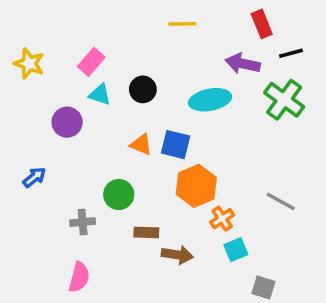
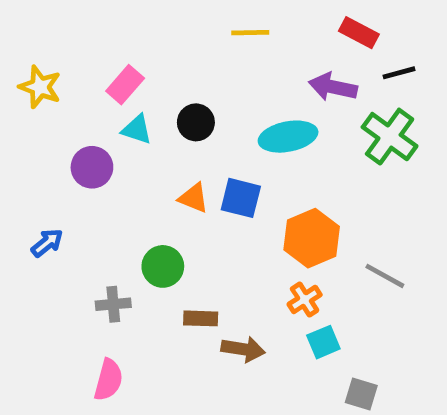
red rectangle: (262, 24) -> (359, 33), turned -40
orange hexagon: (196, 186) -> (312, 238), moved

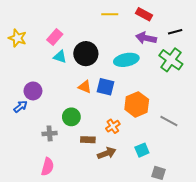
red rectangle: (359, 33) -> (144, 14), moved
black circle: (196, 122) -> (86, 54), size x1.5
purple circle: (92, 167) -> (33, 91), moved
orange cross: (305, 300) -> (113, 126), moved
brown arrow: (243, 349) -> (107, 153), turned -30

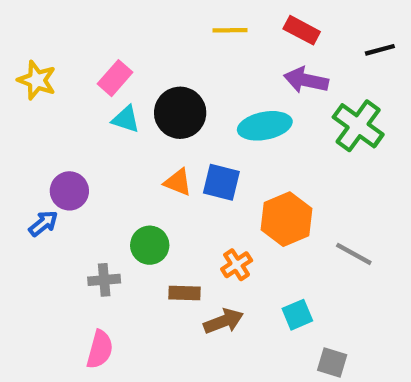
black line: (175, 32) -> (380, 50), moved

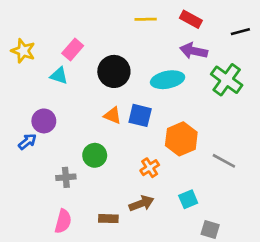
cyan triangle: (126, 119) -> (59, 76), moved
brown rectangle: (184, 293) -> (108, 219), moved

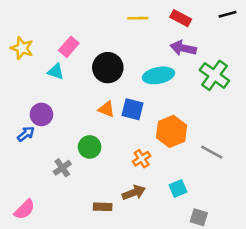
black line: (240, 32) -> (227, 14), moved
gray cross: (66, 177) -> (62, 168), turned -30
pink semicircle: (63, 221) -> (25, 209), moved, turned 30

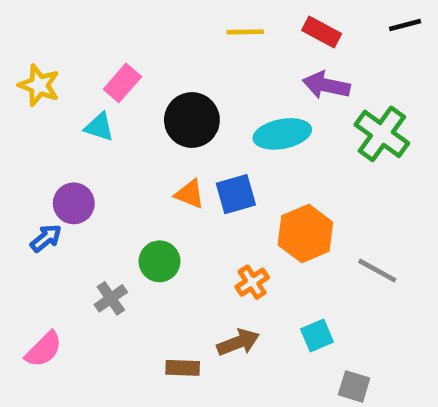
blue square: (133, 109) -> (236, 194), turned -30
pink semicircle: (25, 209) -> (44, 349), moved

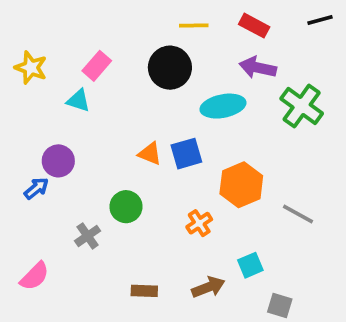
black circle: (192, 120) -> (170, 68), moved
brown arrow: (238, 342) -> (208, 287), moved

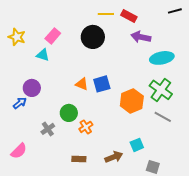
red rectangle: (254, 26) -> (129, 16), moved
cyan ellipse: (223, 106) -> (162, 58), moved
green cross: (302, 106) -> (161, 90), moved
orange cross: (199, 223) -> (86, 127), moved

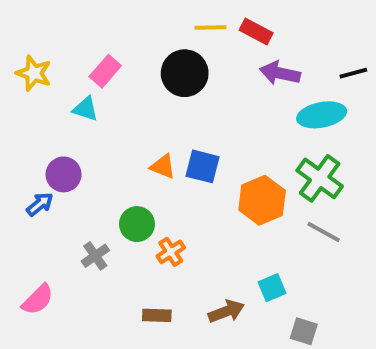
black line: (175, 11) -> (353, 73), moved
blue square: (102, 84) -> (203, 166), turned 30

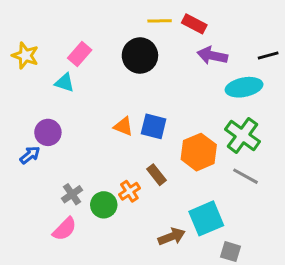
green circle: (137, 224) -> (104, 205), moved
cyan square: (272, 288) -> (206, 218), size x1.6
pink semicircle: (38, 300) -> (65, 229), moved
brown rectangle: (157, 315) -> (157, 175), moved, turned 50

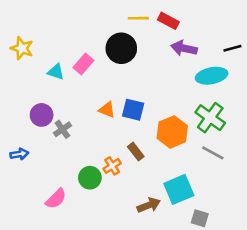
pink rectangle: (80, 54) -> (83, 64), moved
blue arrow: (30, 155) -> (19, 154), moved, turned 30
gray cross: (72, 194) -> (62, 129), moved

